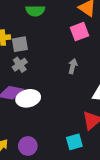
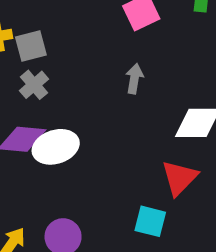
cyan square: (74, 142) -> (150, 221), turned 35

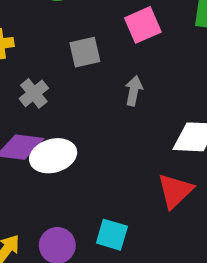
gray square: (31, 46) -> (85, 52), moved
cyan square: (150, 221) -> (112, 235), moved

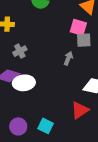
pink square: (143, 25) -> (78, 27), turned 30
gray square: (85, 52) -> (84, 40), moved

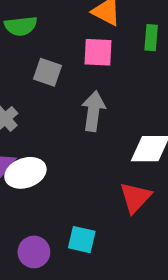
gray square: (84, 40) -> (47, 72), moved, turned 35
gray arrow: (68, 58) -> (93, 111), size x1.5

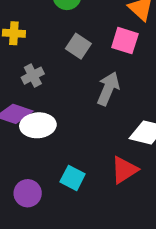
cyan square: (82, 240) -> (73, 178), moved

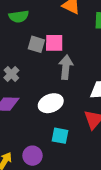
pink square: (125, 41) -> (54, 43), moved
white ellipse: (38, 125) -> (51, 103), moved

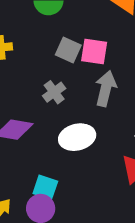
gray cross: (11, 74) -> (54, 92), moved
cyan square: (60, 136) -> (45, 187), moved

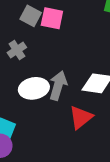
gray arrow: (106, 88) -> (58, 85), moved

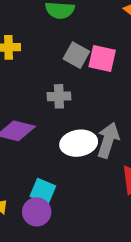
gray cross: (17, 50) -> (59, 96), turned 30

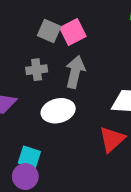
pink square: (102, 58) -> (73, 32), turned -35
gray arrow: (108, 140) -> (75, 72), moved

